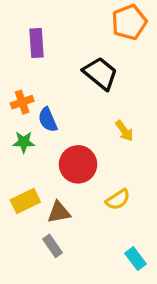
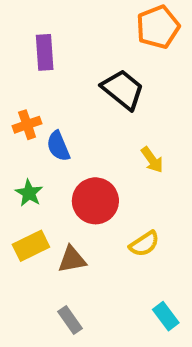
green star: (24, 142) -> (29, 193), moved, turned 30
gray rectangle: (52, 246) -> (70, 320), moved

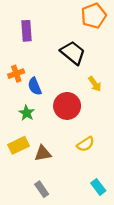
yellow arrow: (152, 160) -> (95, 84), moved
green star: (29, 193) -> (27, 113), moved
red circle: (95, 201) -> (67, 106), moved

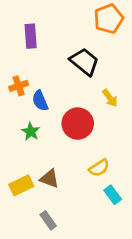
yellow rectangle: (18, 145) -> (21, 185), moved
brown triangle: (43, 153) -> (49, 179), turned 30
cyan rectangle: (98, 187) -> (113, 195), moved

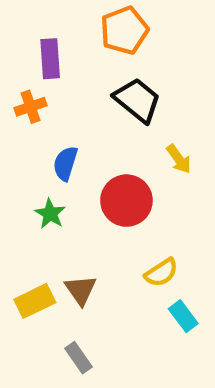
orange pentagon: (109, 19) -> (124, 30), moved
orange cross: (19, 86) -> (30, 107), moved
blue semicircle: (40, 101) -> (65, 163), turned 40
brown triangle: (49, 179) -> (81, 290), turned 35

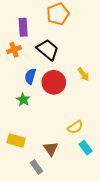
black trapezoid: (137, 100) -> (48, 50), moved
red circle: (126, 201) -> (54, 82), moved
brown triangle: (81, 290) -> (51, 149), moved
yellow rectangle: (35, 301) -> (16, 140), turned 42

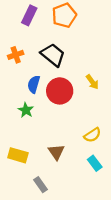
purple rectangle: (23, 27) -> (29, 15), moved, turned 30
yellow semicircle: (75, 127) -> (92, 135), moved
brown triangle: (51, 149) -> (56, 152), moved

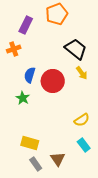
purple rectangle: (29, 15) -> (26, 25), moved
black trapezoid: (53, 55) -> (76, 49), moved
brown triangle: (56, 152) -> (58, 159), moved
yellow rectangle: (18, 155) -> (30, 143), moved

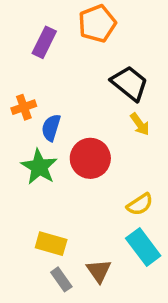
orange cross: (14, 49) -> (24, 107), moved
red circle: (53, 81) -> (90, 158), moved
green star: (23, 98) -> (39, 167), size x1.5
cyan rectangle: (84, 145) -> (143, 247), size x1.5

